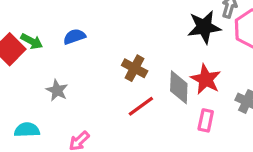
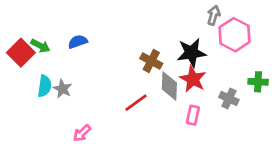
black star: (204, 27) -> (191, 53), moved
brown cross: (135, 68) -> (151, 61), moved
cyan semicircle: (27, 130) -> (44, 86), moved, turned 100

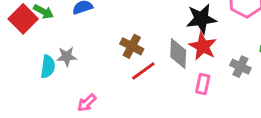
brown cross: (151, 61) -> (132, 46), moved
cyan semicircle: (44, 86) -> (48, 67), moved
gray star: (63, 89) -> (67, 56), turned -30

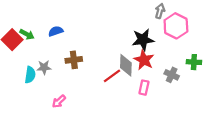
brown cross: (132, 46) -> (74, 60), moved, turned -35
red line: (143, 71) -> (112, 76), moved

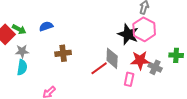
pink hexagon: (176, 26) -> (144, 29), moved
black star: (143, 40) -> (128, 34), turned 30
red star: (144, 60) -> (140, 60), moved, turned -30
gray star: (44, 67) -> (22, 51), moved

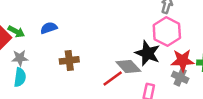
black star: (128, 34) -> (148, 53), moved
gray diamond: (112, 58) -> (128, 66), turned -45
red star: (140, 60) -> (183, 60), moved

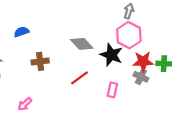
gray diamond: (128, 66) -> (82, 44), moved

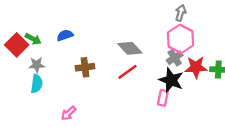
black star: (111, 55) -> (171, 80), moved
gray cross: (141, 77) -> (175, 58), moved, turned 32
red line: (80, 78) -> (127, 72), moved

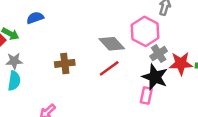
blue semicircle: (65, 35) -> (35, 18), moved
pink hexagon: (181, 39) -> (145, 31), moved

